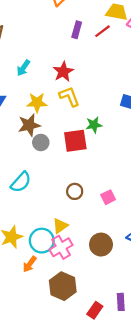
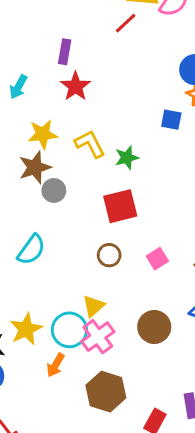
purple rectangle: (77, 30) -> (65, 52), moved
yellow L-shape: (69, 97) -> (90, 144), moved
red square: (75, 141) -> (120, 206), moved

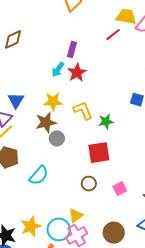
cyan arrow: (18, 87) -> (58, 69), moved

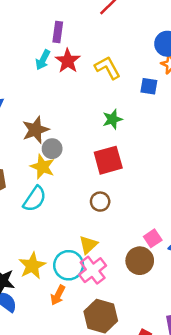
yellow star: (53, 101) -> (43, 167), moved, turned 30
yellow L-shape: (83, 111) -> (108, 68), moved
pink square: (120, 189) -> (153, 238), moved

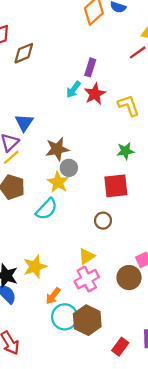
cyan circle: (69, 265) -> (65, 317), moved

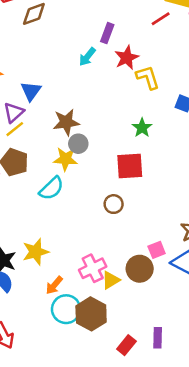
red star: (95, 94) -> (127, 58), moved
green star: (125, 151) -> (142, 128), turned -30
yellow star: (58, 182) -> (65, 159), turned -30
yellow triangle: (87, 256) -> (111, 280), moved

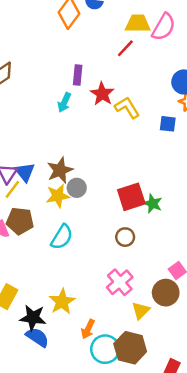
blue triangle: (31, 91) -> (25, 172), moved
green star: (142, 128) -> (153, 204), moved
yellow star: (65, 159) -> (58, 196), moved
pink cross: (93, 268) -> (120, 282), moved

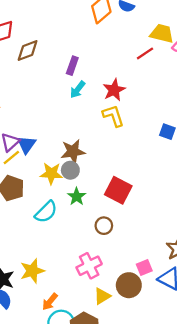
purple rectangle: (78, 75) -> (72, 66), moved
yellow L-shape: (127, 108) -> (113, 116), moved
brown star: (60, 170) -> (73, 152), moved
red square: (131, 197) -> (118, 190), turned 32
green star: (153, 204) -> (77, 197), moved

